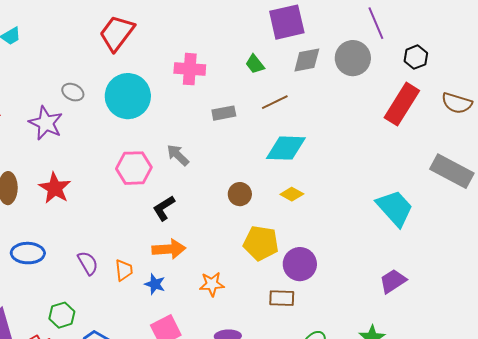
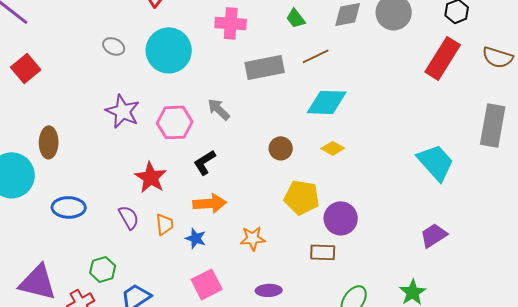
gray rectangle: (224, 113) -> (265, 67), size x1.6
purple star: (46, 123) -> (123, 111), moved
gray rectangle: (452, 171) -> (493, 125), turned 72
red star: (55, 188) -> (151, 177), moved

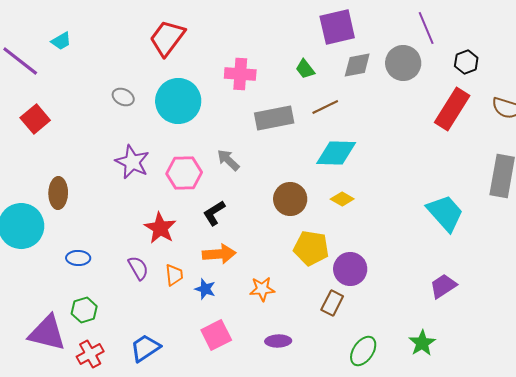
brown circle: (281, 148) -> (290, 199), size x1.4
blue ellipse: (69, 207) -> (78, 258), size x0.7
brown rectangle: (323, 252) -> (332, 303), turned -65
green hexagon: (103, 269) -> (84, 310), moved

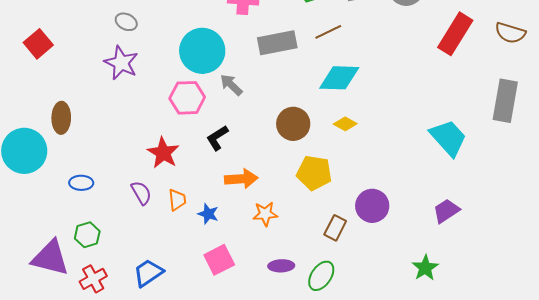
cyan circle: (178, 101) -> (202, 51), moved
purple star: (132, 162) -> (121, 63), moved
orange arrow: (219, 254) -> (241, 179), moved
purple circle: (350, 269) -> (372, 206), moved
green ellipse: (363, 351) -> (321, 276), moved

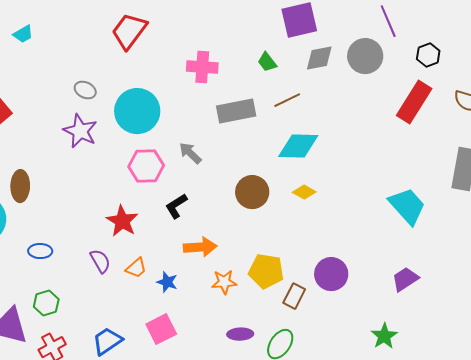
cyan circle: (202, 51) -> (137, 111), moved
yellow pentagon: (314, 173) -> (266, 271), moved
orange trapezoid: (177, 200) -> (136, 268), turned 55
pink square: (219, 260) -> (161, 329), moved

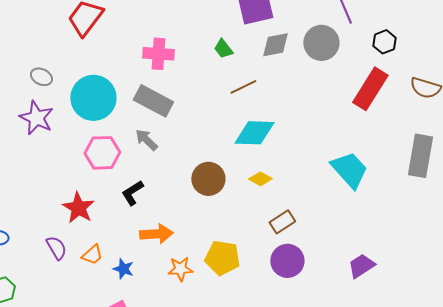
gray rectangle: (236, 111) -> (153, 101), moved, turned 39
cyan trapezoid: (407, 206) -> (349, 170), moved
brown rectangle: (294, 296) -> (282, 222), moved, turned 30

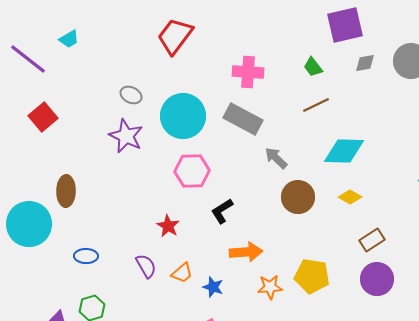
gray diamond: (275, 45) -> (365, 63), size x0.7
brown line: (243, 87) -> (316, 105), moved
gray arrow: (146, 140) -> (276, 158), moved
red star: (78, 208) -> (168, 226), size x0.7

